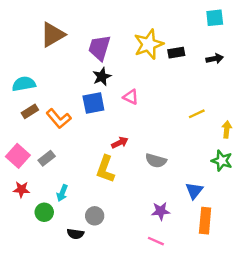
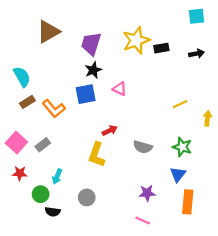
cyan semicircle: (24, 84) -> (22, 77), turned 70
green star: (222, 161) -> (182, 147), moved
black semicircle: (75, 234) -> (53, 212), moved

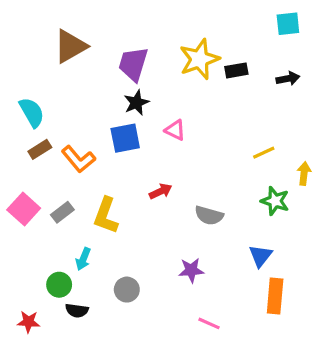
green star: (182, 147) -> (275, 201), moved
yellow L-shape: (97, 155) -> (106, 215), moved
red star: (20, 173) -> (29, 322), moved
purple star: (147, 193) -> (191, 270), moved

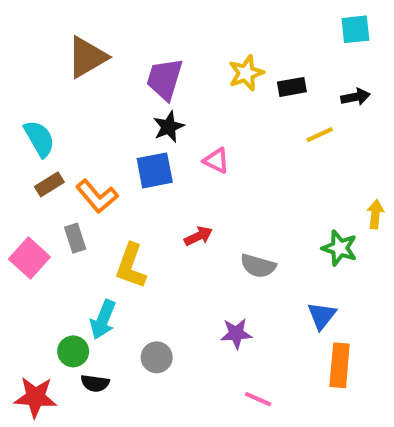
yellow star: (199, 59) -> (246, 73), size x0.7
yellow line: (264, 153) -> (320, 135), moved
gray rectangle: (62, 212) -> (75, 238), moved, turned -70
cyan arrow: (83, 259) -> (103, 320), size x1.4
red star: (29, 322) -> (35, 397), size x1.5

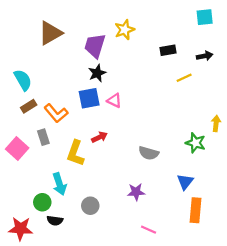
yellow star: (246, 73) -> (125, 30), moved
pink triangle: (216, 161) -> (114, 101), moved
red arrow: (198, 236) -> (99, 137), moved
cyan arrow: (103, 320) -> (59, 184), turned -40

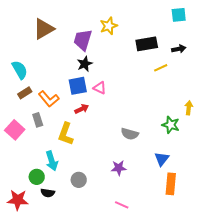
black rectangle: (168, 50) -> (147, 44), size x1.5
red arrow: (99, 137) -> (82, 109), moved
pink line: (149, 230) -> (122, 205), moved

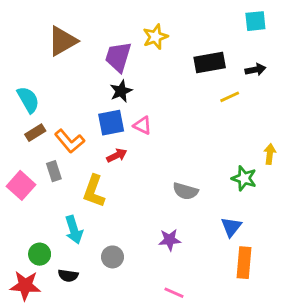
green circle: (37, 177) -> (40, 254), moved

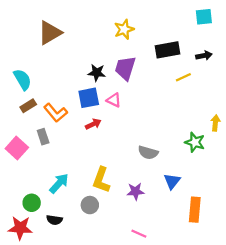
purple trapezoid: (118, 57) -> (125, 68), moved
black star: (121, 91) -> (97, 73), turned 30
yellow L-shape: (94, 191) -> (101, 180), moved
blue triangle: (231, 227) -> (172, 181), moved
cyan arrow: (74, 230) -> (59, 183), turned -120

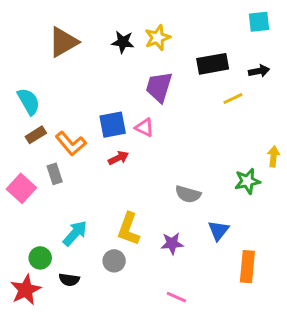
black star: (97, 73) -> (123, 42), moved
green star: (195, 142) -> (247, 181), turned -30
red star: (20, 228) -> (26, 290), turned -30

